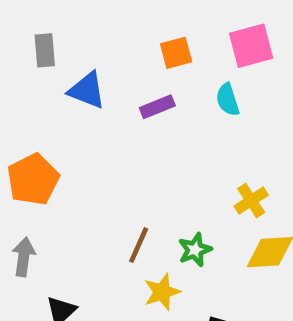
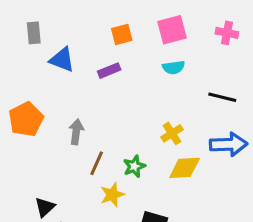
cyan semicircle: (228, 100) -> (174, 67), moved, turned -80
gray arrow: (24, 257) -> (76, 132), moved

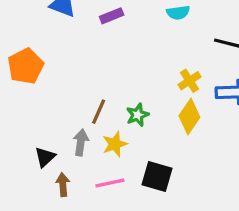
gray arrow: (76, 132) -> (81, 142), moved
yellow cross: (172, 133) -> (189, 81), moved
yellow diamond: (185, 168) -> (189, 116), turned -52

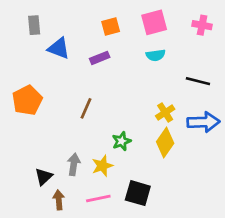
brown line: (99, 112) -> (86, 108), moved

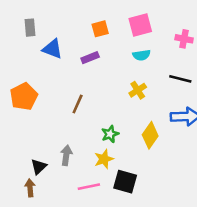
pink cross: (202, 25) -> (184, 39), moved
yellow cross: (165, 113) -> (138, 90), moved
yellow star: (102, 166) -> (104, 159), moved
brown arrow: (59, 200) -> (30, 188), moved

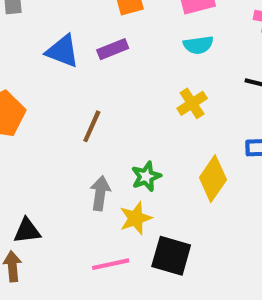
blue triangle: (53, 49) -> (63, 51), moved
gray arrow: (66, 155) -> (100, 193), moved
black triangle: (39, 167) -> (27, 231), turned 36

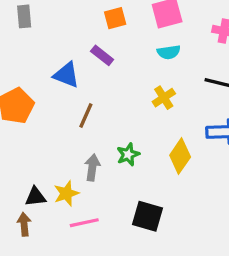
purple rectangle: (113, 49) -> (102, 55), turned 60
blue triangle: (63, 51) -> (66, 75), moved
yellow star: (136, 218) -> (66, 193), moved
pink line: (111, 264) -> (84, 223), moved

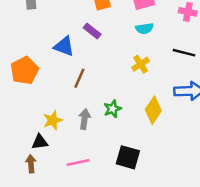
yellow star: (66, 193) -> (53, 120), moved

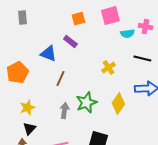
cyan semicircle: (144, 28) -> (127, 34), moved
green star: (113, 109) -> (86, 103), size x1.5
yellow star: (53, 120) -> (27, 108), moved
black triangle: (40, 142) -> (29, 129), turned -40

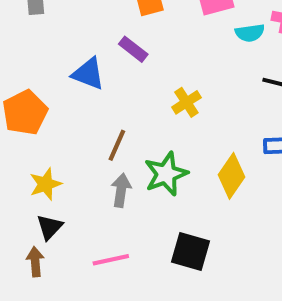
yellow cross: (108, 68) -> (186, 102), moved
brown line: (60, 79) -> (117, 145), moved

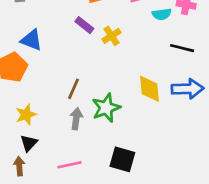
blue triangle: (88, 74) -> (31, 40), moved
yellow cross: (186, 102) -> (111, 36), moved
yellow diamond: (231, 176) -> (149, 89), moved, turned -40

